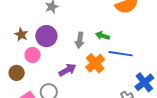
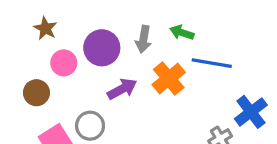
purple circle: (46, 36) -> (102, 48), moved

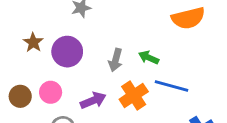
purple circle: (102, 48) -> (67, 52), moved
pink circle: (64, 63) -> (51, 92), moved

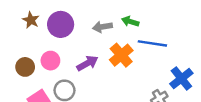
gray arrow: (116, 60) -> (102, 27), turned 72

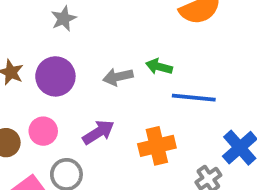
orange cross: (121, 55) -> (157, 146), moved, turned 30

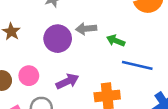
purple circle: (55, 76) -> (58, 39), moved
gray arrow: (118, 77) -> (86, 29), moved

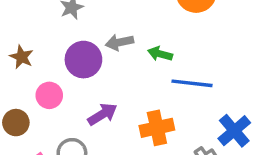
pink circle: (29, 76) -> (49, 95), moved

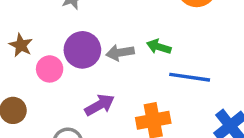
gray arrow: (120, 42) -> (120, 53), moved
pink circle: (49, 95) -> (50, 69), moved

